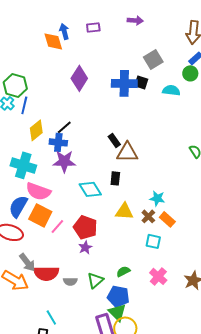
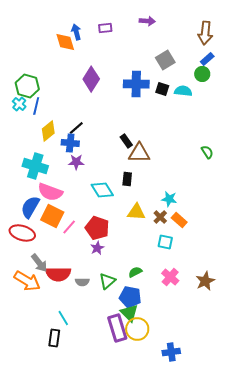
black square: (141, 82) -> (162, 89), moved
purple star: (64, 161) -> (76, 162), size x0.7

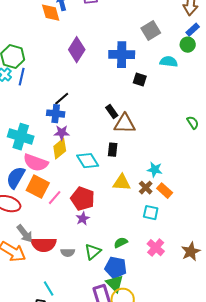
black square: (162, 89) -> (140, 80), moved
yellow diamond: (48, 131) -> (60, 149), moved

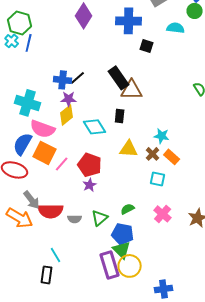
black line: (62, 99) -> (78, 78), moved
black rectangle: (112, 112) -> (119, 78), size x1.6

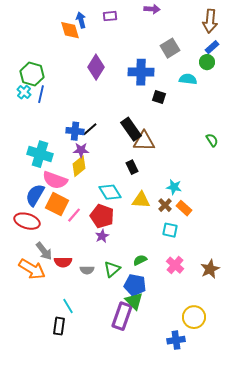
black rectangle: (120, 116) -> (132, 167), turned -32
cyan diamond: (95, 127) -> (110, 192), moved
red semicircle: (51, 211) -> (63, 262), size x0.7
purple rectangle: (110, 265) -> (122, 316), turned 36
yellow circle: (130, 266) -> (194, 317), moved

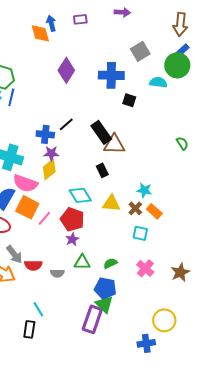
green circle: (207, 62) -> (177, 65), size x1.6
black line: (90, 129) -> (66, 124), moved
green triangle: (112, 269) -> (82, 262), moved, turned 42

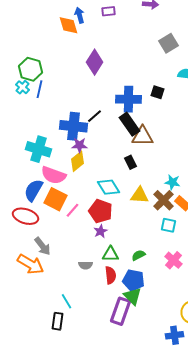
blue cross: (111, 75) -> (128, 99), moved
blue cross: (45, 134) -> (74, 126), size x1.5
brown cross: (135, 208) -> (164, 200), size x1.5
red semicircle: (33, 265) -> (110, 275), moved, turned -96

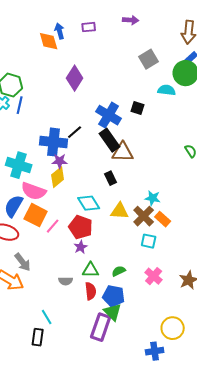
blue cross: (128, 99) -> (109, 115), turned 30

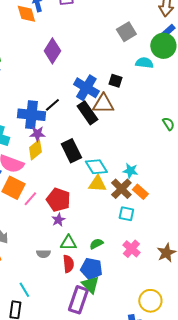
brown triangle: (123, 152) -> (103, 104), moved
black rectangle: (111, 178) -> (71, 151), moved, size x1.6
cyan diamond: (89, 203) -> (96, 167), moved

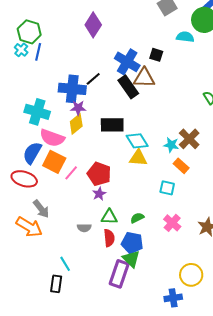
black rectangle: (71, 151) -> (112, 125), turned -65
brown cross: (121, 189) -> (189, 139), moved

